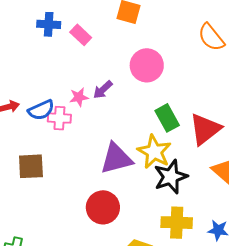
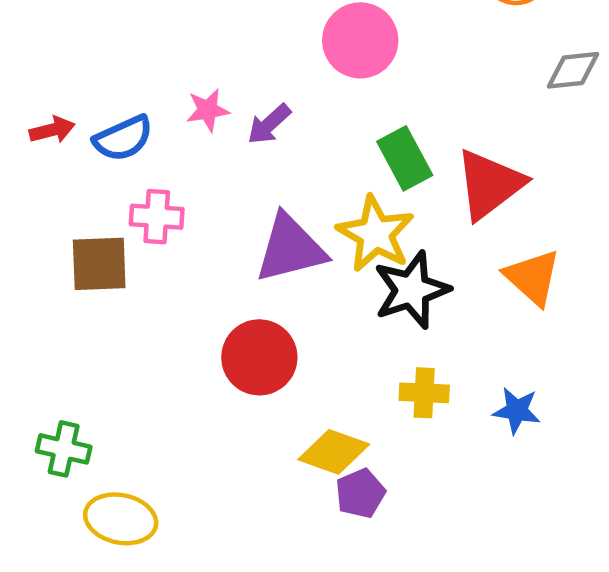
purple arrow: (103, 90) -> (269, 124), moved
pink cross: (59, 118) -> (157, 217), moved
yellow cross: (177, 223) -> (424, 393), size x0.7

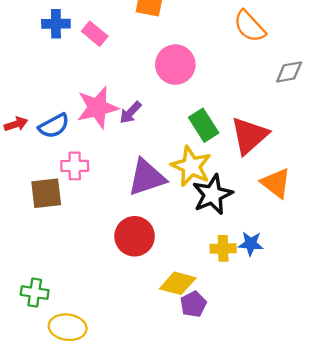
pink star: (208, 110) -> (97, 108), size x1.8
blue star: (517, 411) -> (251, 244), moved

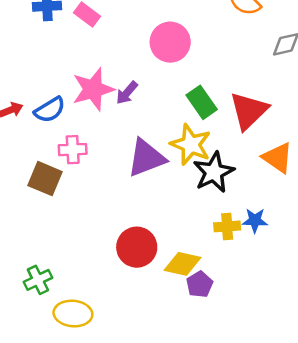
brown square: (46, 193) -> (45, 179), turned 32
red circle: (135, 236) -> (137, 247), moved
green cross: (35, 293) -> (38, 280), turned -32

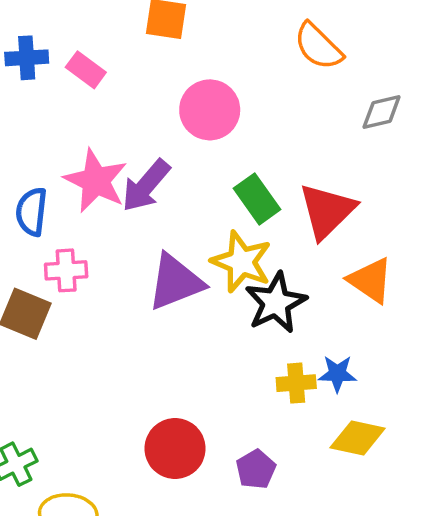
pink star: (93, 89) -> (96, 181), turned -30
purple arrow: (127, 93) -> (146, 186), size x1.5
blue semicircle: (50, 110) -> (32, 212), turned 128
red circle: (137, 247) -> (175, 449), moved
yellow diamond: (183, 264) -> (358, 438), moved

